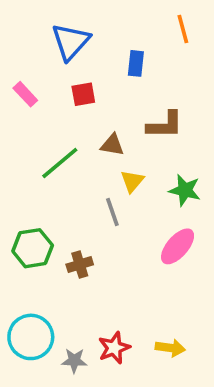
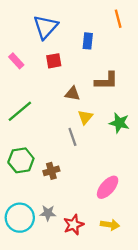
green line: (60, 163) -> (20, 111), moved
pink ellipse: (178, 246) -> (108, 187), moved
gray star: (74, 361) -> (48, 213), moved

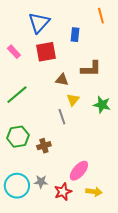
red square: (54, 61) -> (46, 52), size x1.5
pink ellipse: (108, 187) -> (79, 171), moved

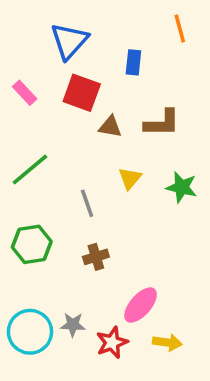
red square: (46, 52) -> (82, 93), turned 30
brown triangle: (62, 80) -> (110, 127), moved
gray line: (62, 117) -> (87, 203), moved
brown cross: (44, 146) -> (96, 257), moved

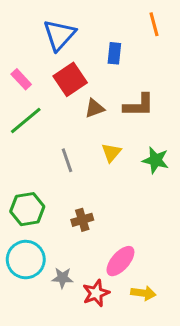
red square: (82, 93) -> (70, 79), turned 36
brown triangle: (110, 127) -> (94, 108), turned -30
green line: (30, 169) -> (26, 121), moved
gray line: (87, 203) -> (67, 160), moved
cyan circle: (30, 332) -> (26, 260), moved

